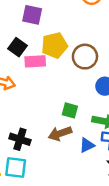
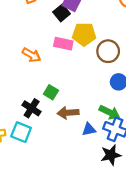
black square: (17, 47) -> (62, 13), moved
green square: (70, 110) -> (51, 92), moved

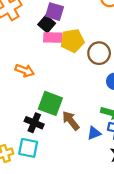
pink rectangle: (63, 44) -> (53, 38), moved
green square: (51, 92) -> (50, 103), size x1.6
brown arrow: (68, 113) -> (71, 121), turned 66

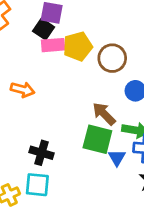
green square: (50, 103) -> (97, 139), moved
brown arrow: (71, 121) -> (104, 114), moved
blue triangle: (94, 133) -> (117, 158), turned -32

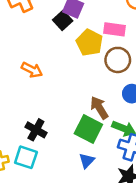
pink rectangle: (53, 45) -> (115, 29), moved
yellow pentagon: (78, 46) -> (89, 43), turned 30
blue triangle: (117, 158) -> (87, 161), moved

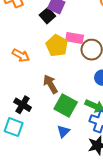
pink rectangle: (115, 29) -> (75, 38), moved
yellow pentagon: (89, 43) -> (57, 46), moved
brown arrow: (99, 108) -> (50, 84), moved

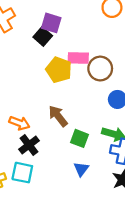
orange arrow: (21, 55) -> (19, 123), moved
black cross: (23, 105) -> (29, 145), turned 30
green square: (66, 106) -> (79, 138), size x0.7

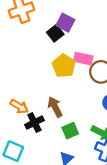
green square: (79, 138) -> (70, 131), turned 35
black cross: (29, 145) -> (34, 123), moved

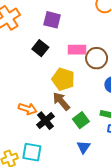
black square: (55, 33) -> (40, 48), moved
yellow pentagon: (64, 66) -> (63, 79), moved

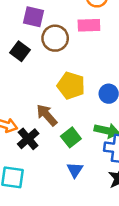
pink rectangle: (77, 50) -> (89, 25), moved
brown circle: (97, 58) -> (55, 38), moved
yellow pentagon: (63, 79) -> (71, 86), moved

